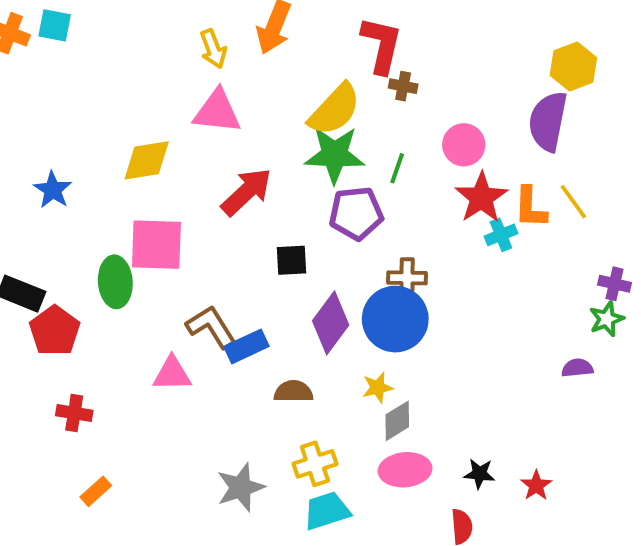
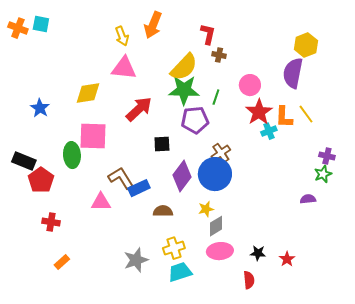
red L-shape: (382, 45) -> (208, 34), size x0.7
brown cross: (407, 278) -> (221, 153), turned -36

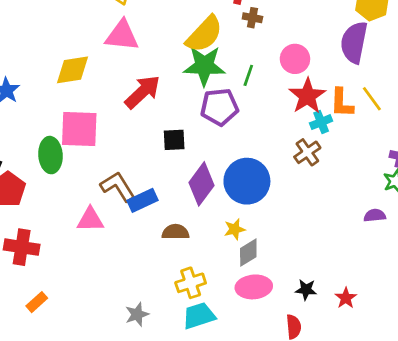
brown cross: (221, 153) -> (307, 152), moved
red cross: (51, 222) -> (22, 247), size x1.4
gray star: (136, 260) -> (137, 314), moved, size x0.7

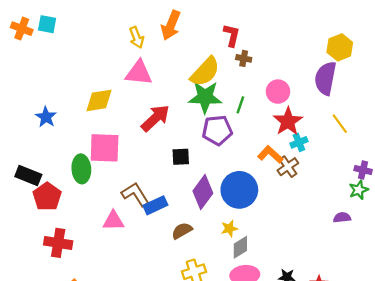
orange L-shape: (342, 103) -> (270, 155), moved, turned 130
brown semicircle: (175, 232) -> (182, 231), turned -30

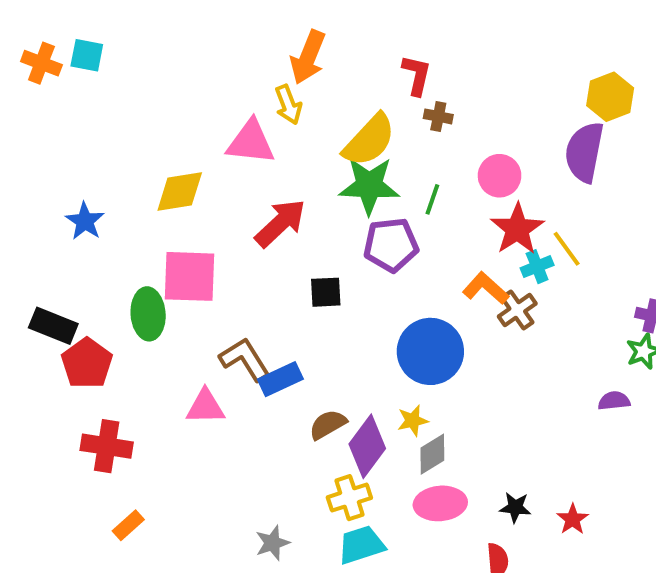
yellow arrow: (137, 37) -> (288, 105), moved
yellow line: (340, 124) -> (567, 249), moved
purple diamond: (203, 192) -> (367, 446), moved

